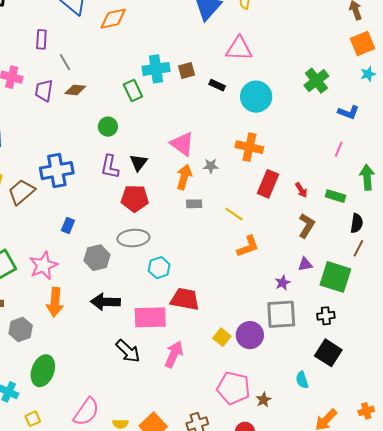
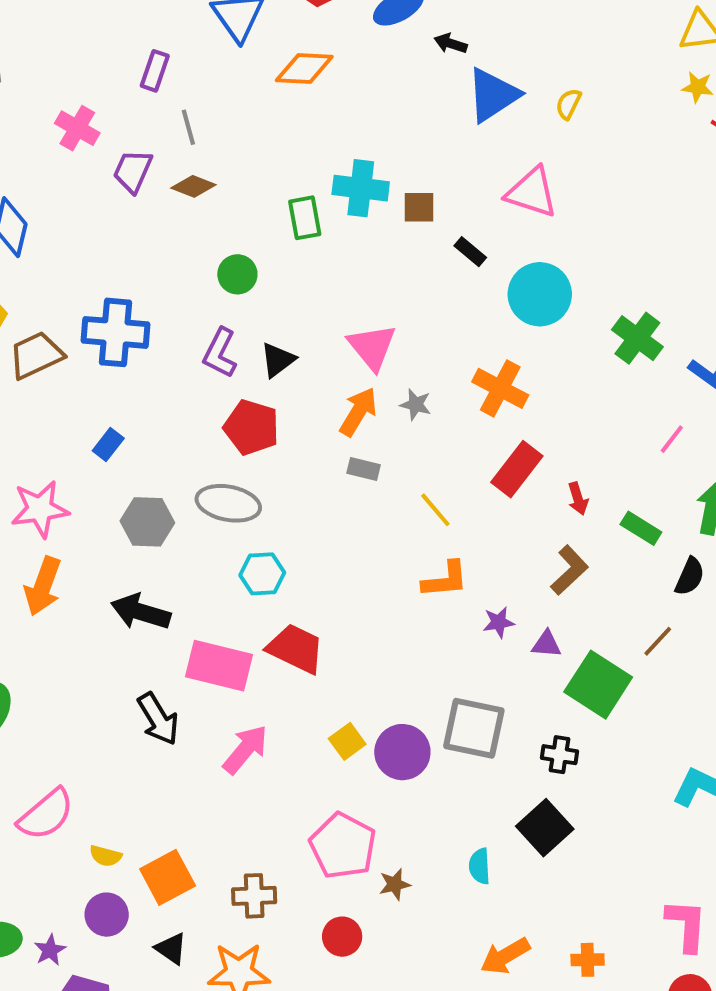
green cross: (316, 81) -> (637, 338), moved, turned -30
black semicircle: (357, 223) -> (690, 576), moved
purple star: (283, 283) -> (499, 622), moved

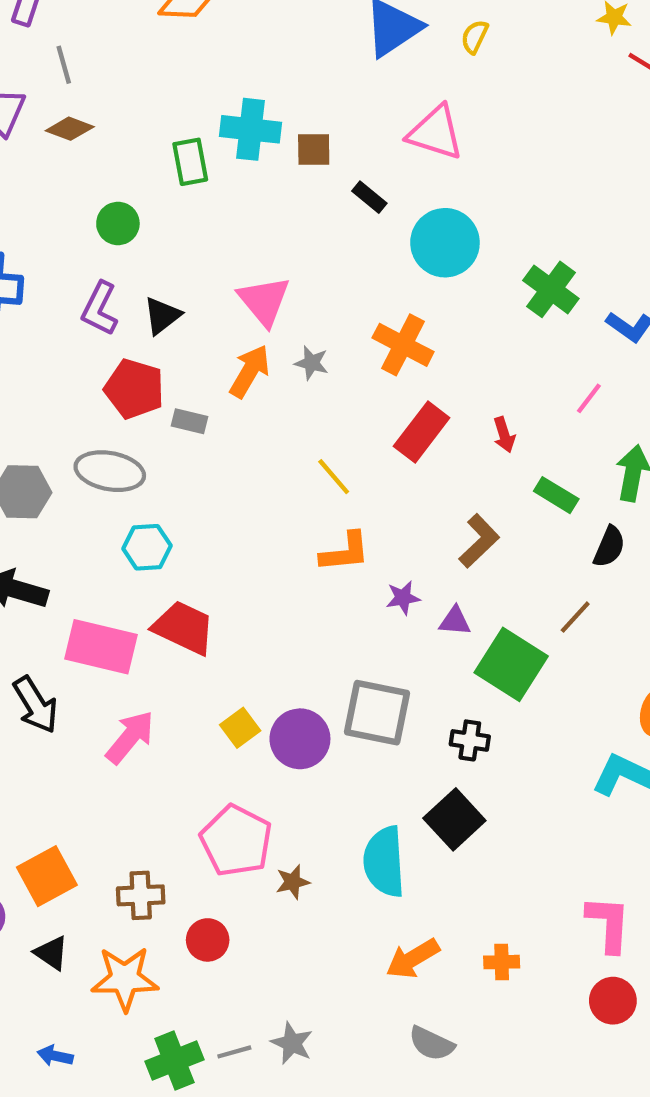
gray rectangle: (364, 469) -> (189, 421), moved
red arrow: (578, 499) -> (504, 435), moved
cyan semicircle: (480, 866) -> (384, 862), size x1.8
red circle: (342, 937) -> (208, 940), moved

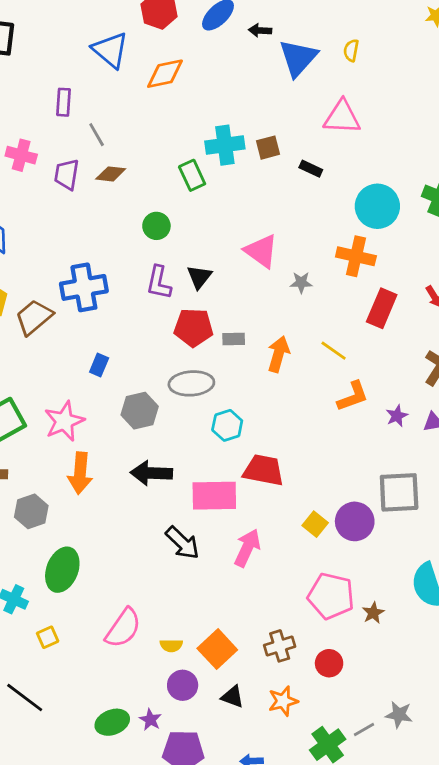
cyan circle: (445, 243) -> (377, 206), moved
orange arrow: (250, 371) -> (278, 354), moved
orange star: (125, 979) -> (283, 701), size x0.7

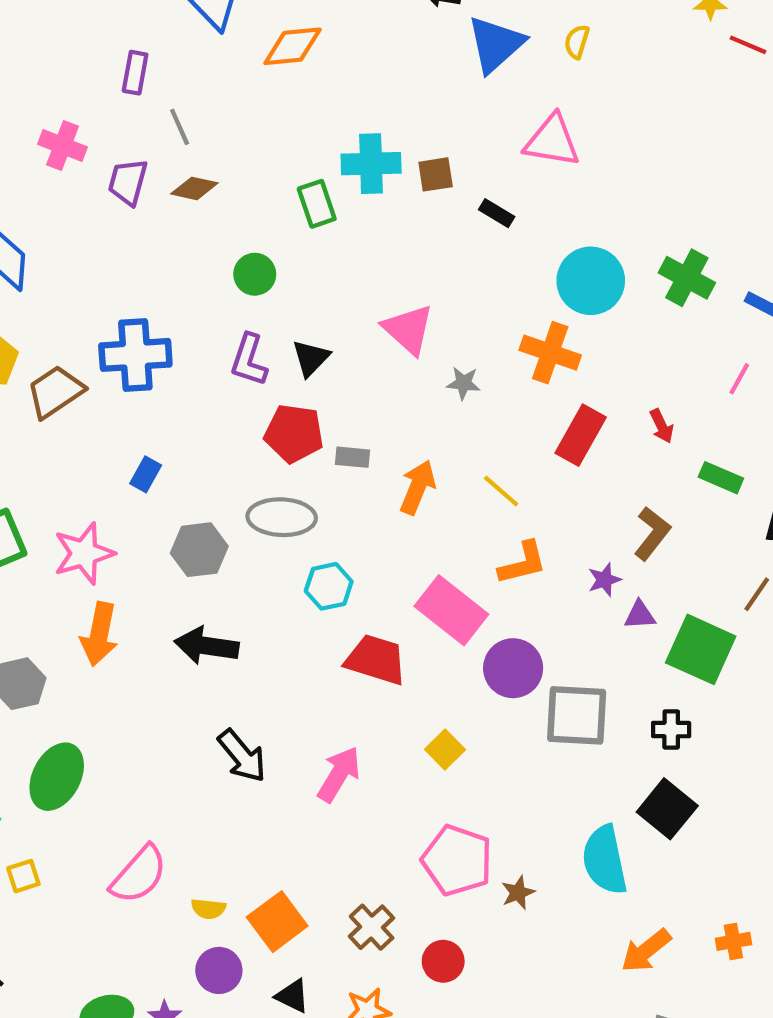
purple star: (397, 416) -> (604, 580), moved
pink rectangle: (214, 496) -> (451, 610), moved, turned 33
purple circle: (355, 521) -> (513, 668), moved
brown cross: (280, 646) -> (372, 927), turned -32

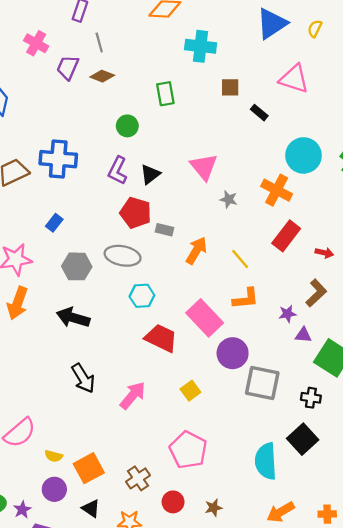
cyan cross: (371, 164) -> (201, 46), moved
red arrow: (662, 426) -> (324, 253), moved, turned -60
brown star: (518, 893) -> (214, 508), moved

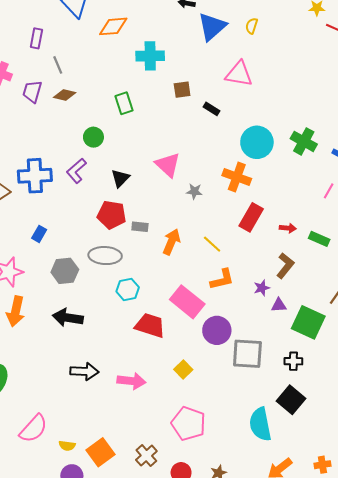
purple L-shape: (118, 171) -> (76, 171), moved, turned 30
black arrow: (83, 378) -> (84, 371), turned -48
pink arrow: (133, 395) -> (131, 381), turned 64

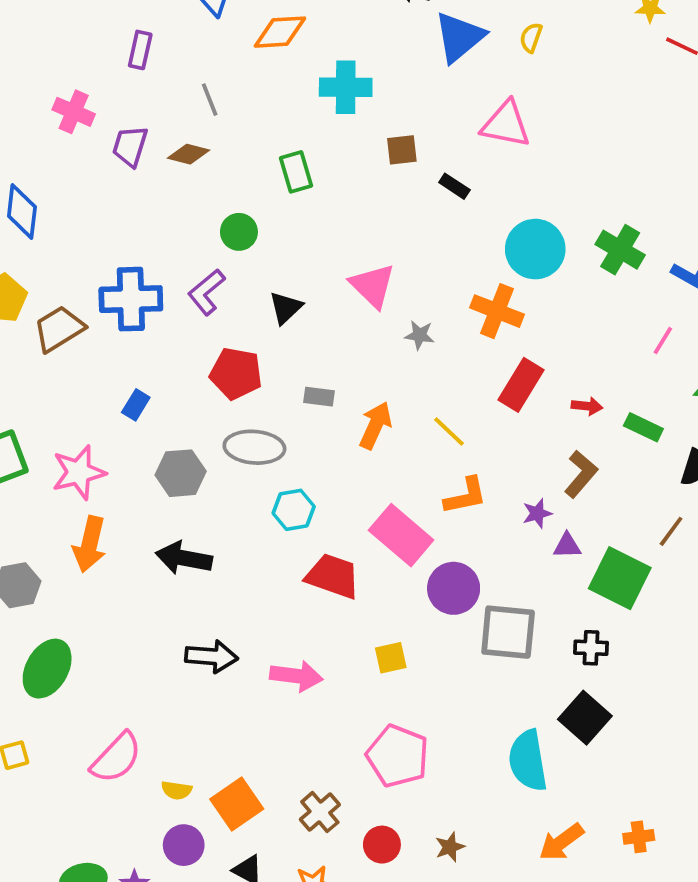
gray line: (58, 65) -> (210, 100), moved
red pentagon: (112, 215) -> (236, 373), moved
yellow square: (183, 370) -> (391, 658), turned 30

